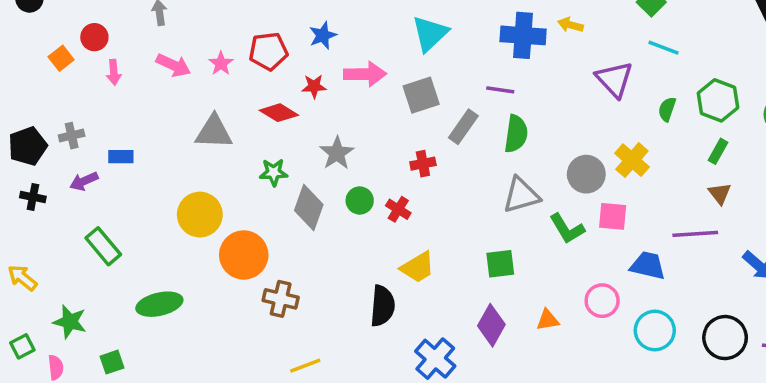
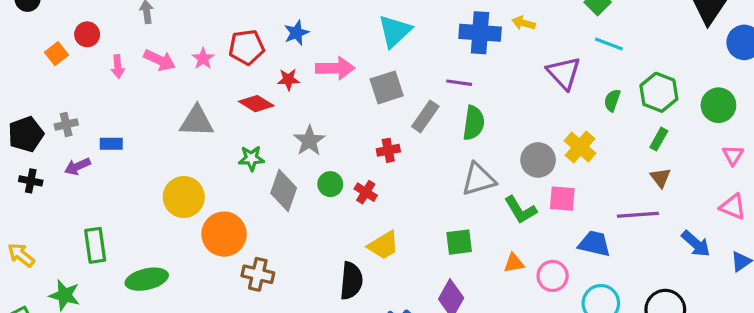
pink arrow: (114, 72) -> (118, 67), moved
green rectangle: (103, 246) -> (95, 245), moved, turned 32
orange triangle: (548, 320) -> (514, 263), moved

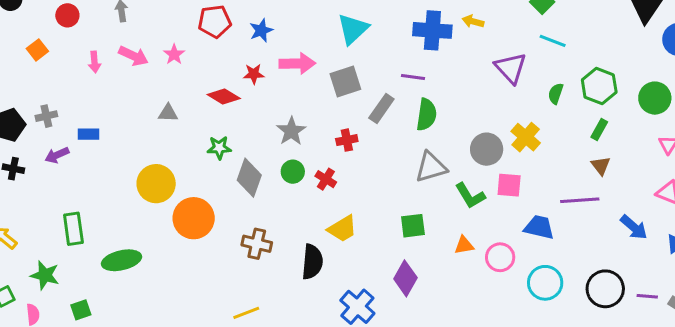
red circle: (87, 34) -> (67, 15), moved
red pentagon: (247, 47) -> (215, 21), moved
gray triangle: (197, 121) -> (168, 113), size x0.6
gray star: (309, 141) -> (291, 131), moved
brown cross: (258, 274) -> (257, 244), moved

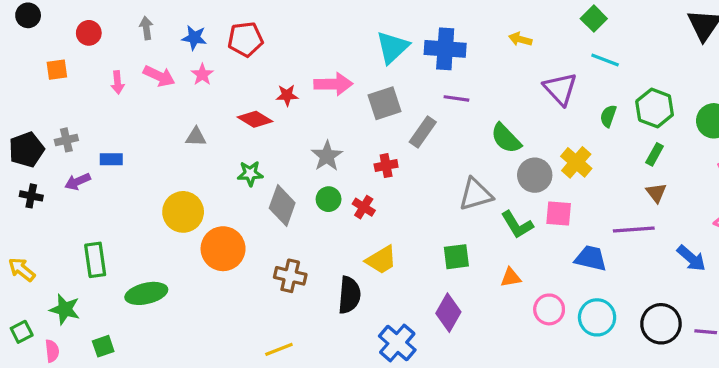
blue star: (261, 30) -> (194, 38), moved, turned 30
blue cross: (432, 30) -> (445, 49), moved
orange square: (37, 50) -> (57, 70), turned 30
green semicircle: (426, 115) -> (506, 138), moved, turned 128
pink circle: (500, 257) -> (549, 309), moved

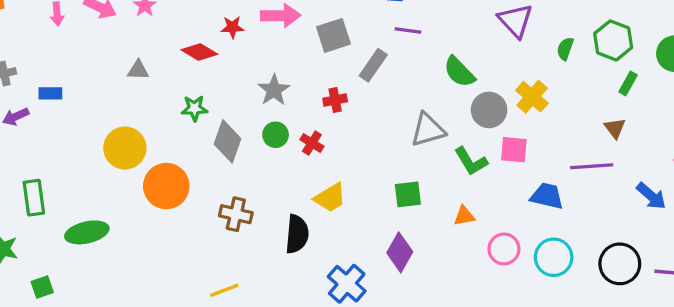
green rectangle: (655, 154) -> (628, 83), moved

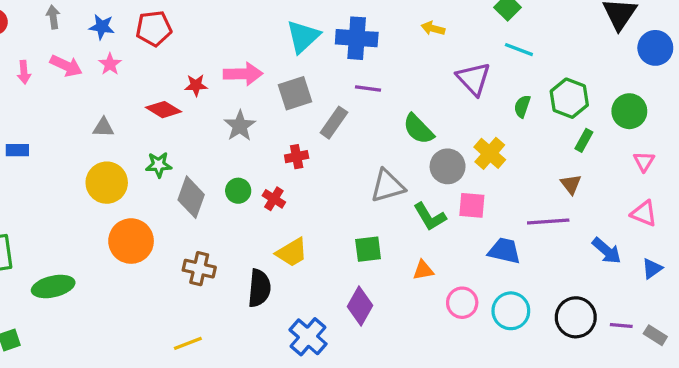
gray star: (274, 90) -> (240, 126), moved
yellow circle: (125, 148) -> (107, 183), moved

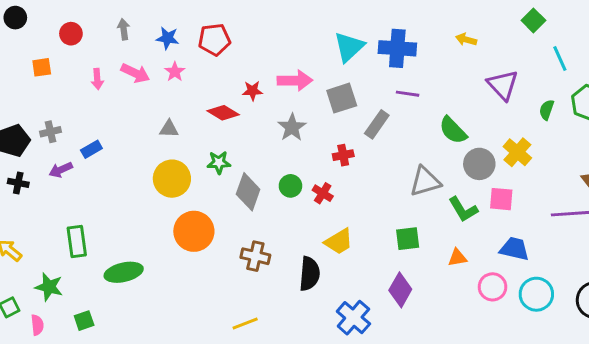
cyan line: (519, 50) -> (560, 59), moved, turned 45
blue rectangle: (17, 150) -> (91, 149), turned -30
blue trapezoid: (504, 251) -> (514, 249), moved

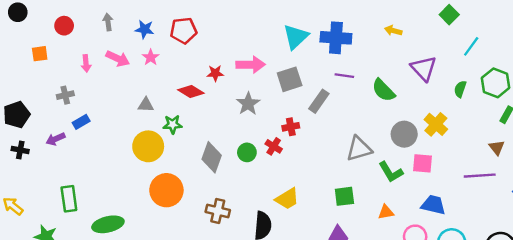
cyan line: (560, 59) -> (471, 46), turned 60
green semicircle: (453, 130) -> (383, 90), moved
gray cross: (50, 132) -> (65, 95), moved
green star: (219, 162) -> (173, 124), moved
red cross: (323, 193) -> (274, 146), moved

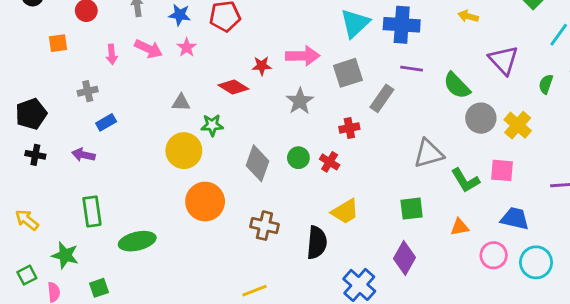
gray circle: (404, 134) -> (481, 118), moved
purple arrow: (56, 139) -> (83, 155), moved, turned 36
red cross: (274, 146) -> (330, 162), moved

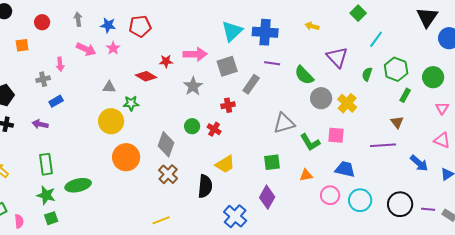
pink arrow: (112, 54) -> (60, 64), moved
gray diamond: (257, 163) -> (166, 144), moved
brown cross: (264, 226) -> (168, 174), turned 30
green star: (65, 255) -> (46, 195), moved

